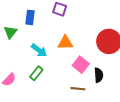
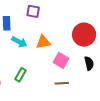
cyan arrow: (39, 50) -> (19, 42), moved
black semicircle: (99, 75) -> (89, 63), moved

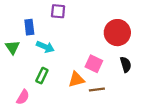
orange triangle: (43, 42) -> (76, 79), moved
green rectangle: (20, 75) -> (42, 76), moved

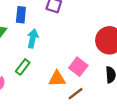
cyan arrow: (45, 47) -> (33, 38), turned -114
brown line: (97, 89) -> (76, 94), turned -42

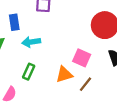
cyan arrow: (33, 38) -> (31, 42), turned -96

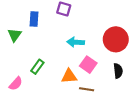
cyan arrow: (31, 42) -> (76, 42), moved
brown line: (86, 84) -> (87, 89), turned 48

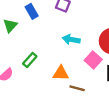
blue rectangle: (34, 19) -> (32, 11), turned -40
pink square: (88, 65) -> (93, 60), moved

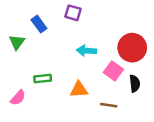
green rectangle: (30, 60) -> (43, 78), turned 48
brown line: (77, 88) -> (109, 105), moved

